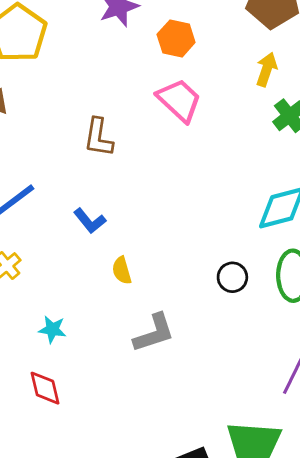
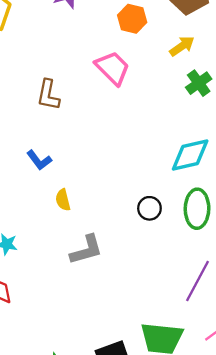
orange hexagon: (176, 38) -> (132, 19), moved
yellow arrow: (267, 69) -> (182, 46), turned 35

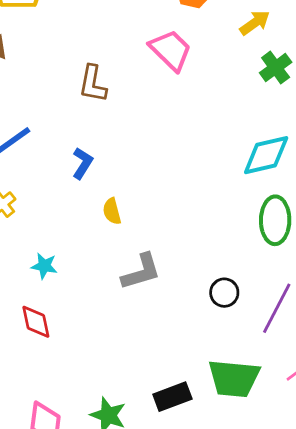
blue L-shape: (39, 160) -> (83, 163), turned -110
black circle: (149, 208) -> (224, 293), moved

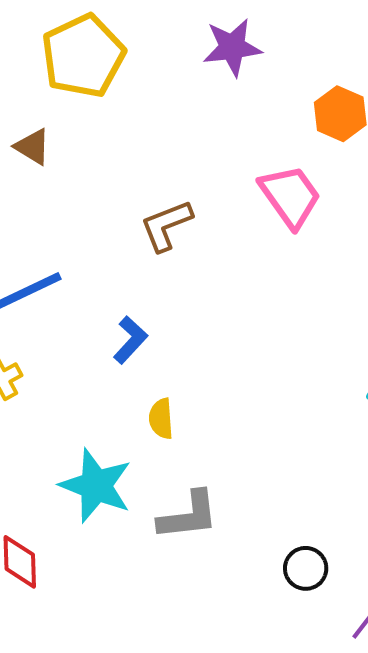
brown L-shape: (93, 84) -> (166, 225), turned 48
cyan star: (44, 266) -> (96, 486), moved, size x1.8

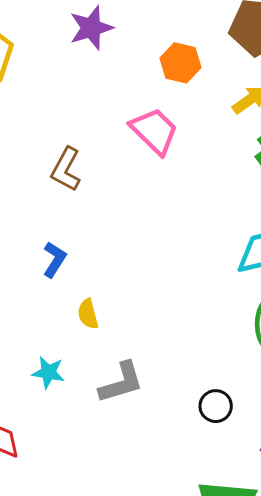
brown L-shape: (166, 225) -> (66, 169), turned -30
cyan star: (96, 486) -> (48, 372), size x0.6

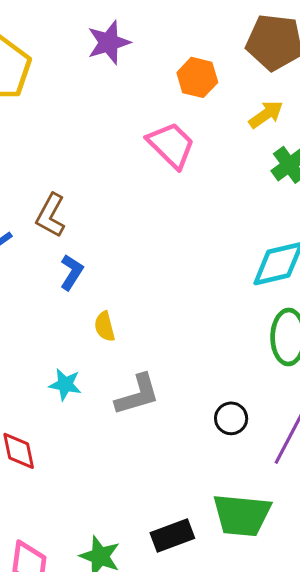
brown L-shape: (66, 169) -> (51, 215), moved

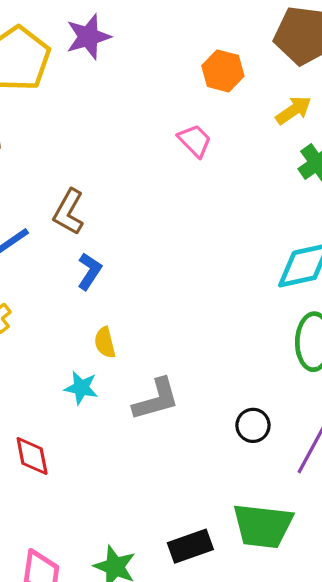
purple star: (109, 42) -> (88, 37), moved
pink trapezoid: (171, 145) -> (195, 141), size x0.7
yellow semicircle: (105, 326) -> (105, 342), moved

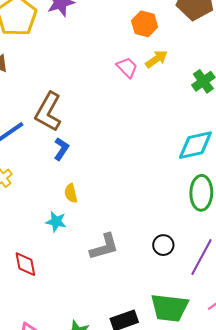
yellow arrow: (294, 110) -> (156, 59), moved
brown L-shape: (69, 212) -> (48, 112), size x1.4
gray L-shape: (156, 399) -> (104, 247), moved

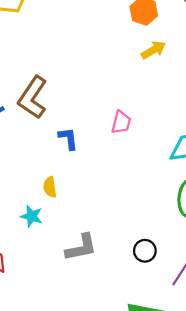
pink trapezoid: (127, 67) -> (121, 122), moved, turned 55
blue L-shape: (61, 149) -> (68, 139), moved, turned -45

